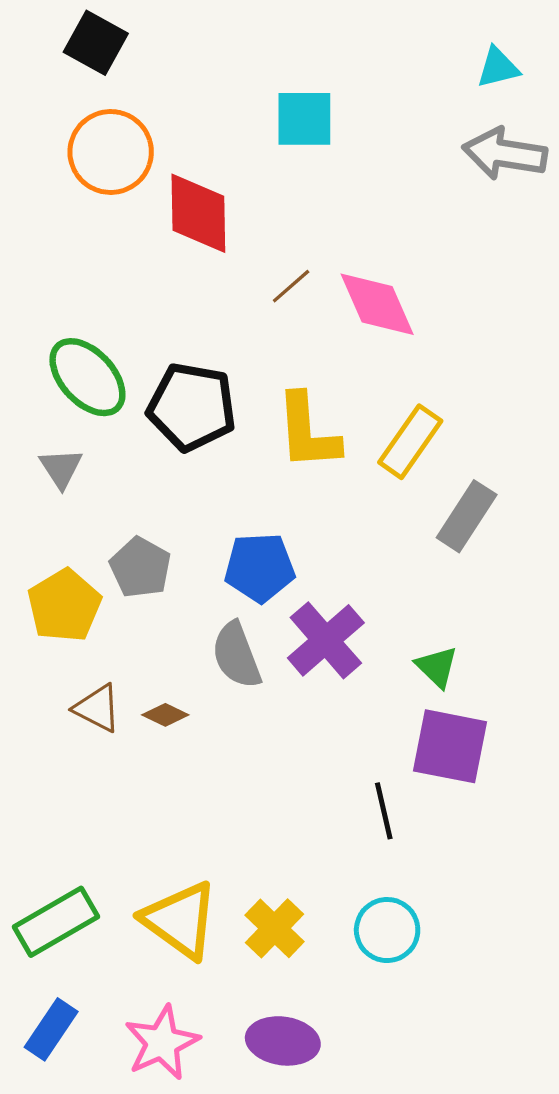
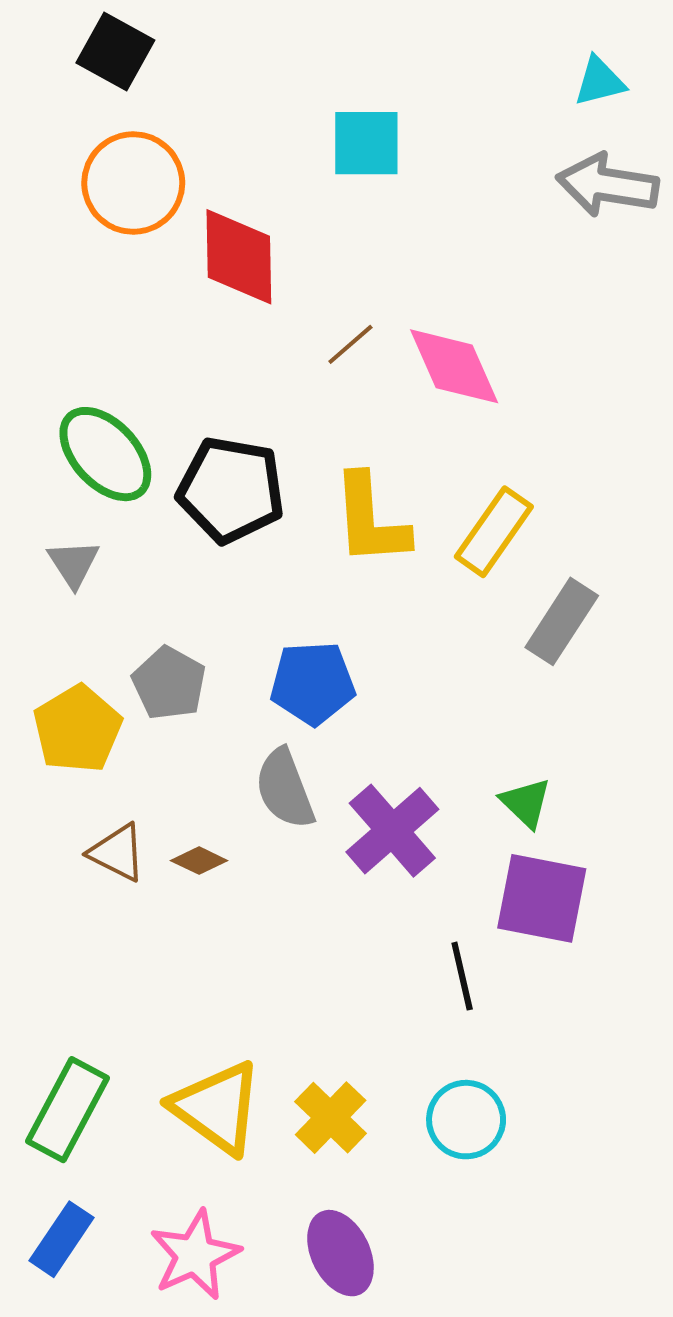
purple cross: (326, 640) -> (392, 831), moved
green rectangle: (56, 922) -> (67, 1110), turned -32
purple ellipse: (283, 1041) -> (340, 1253), turned 56

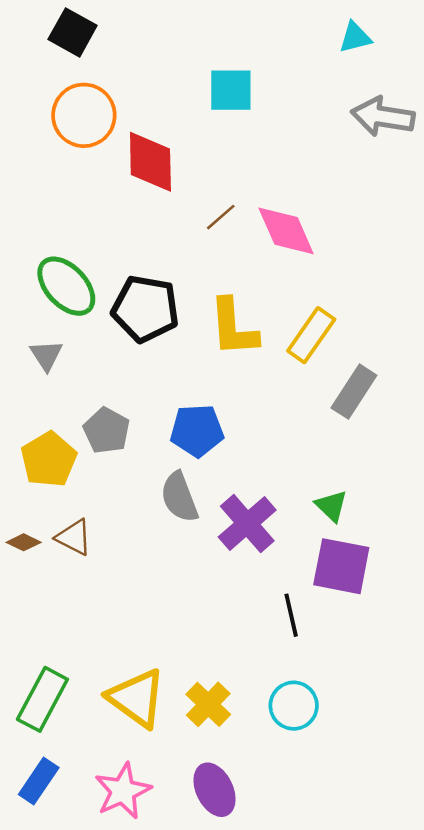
cyan triangle: (600, 81) -> (355, 37), moved
brown diamond: (199, 861) -> (24, 542), moved

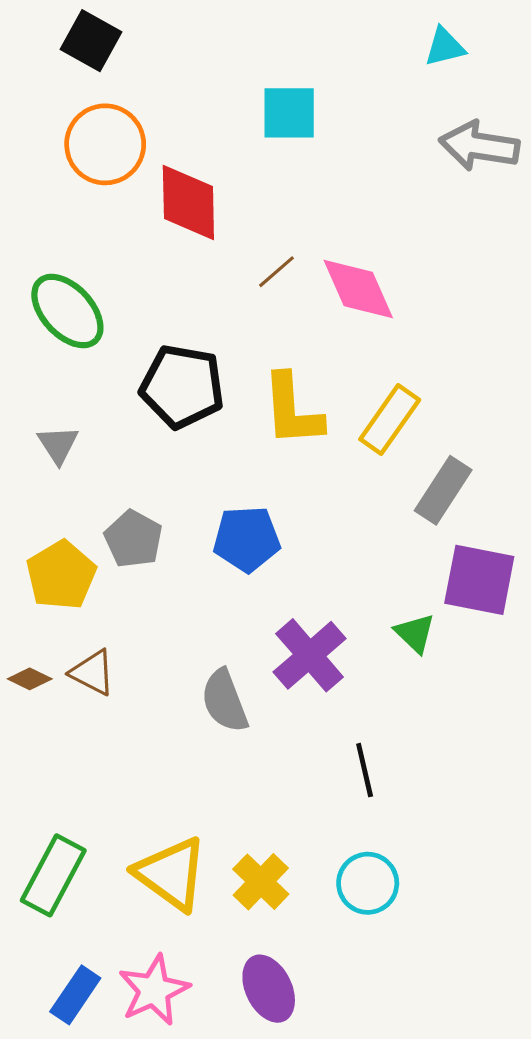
green ellipse: (66, 286) -> (67, 311), moved
gray semicircle: (179, 497) -> (225, 701), moved
purple square: (341, 566) -> (479, 580), moved
blue rectangle: (39, 781) -> (75, 995), moved

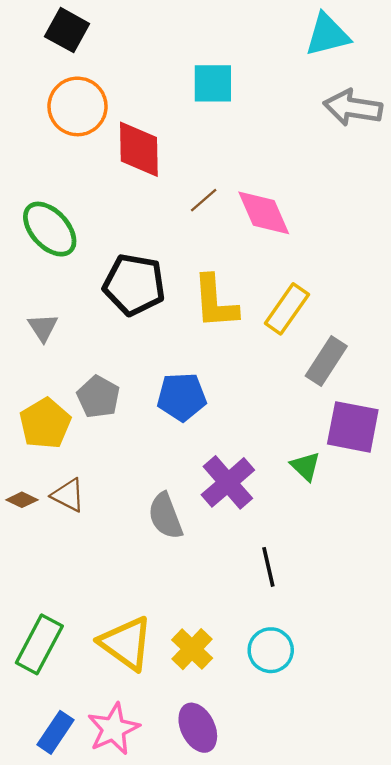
cyan triangle: (445, 47) -> (327, 35), size x1.5

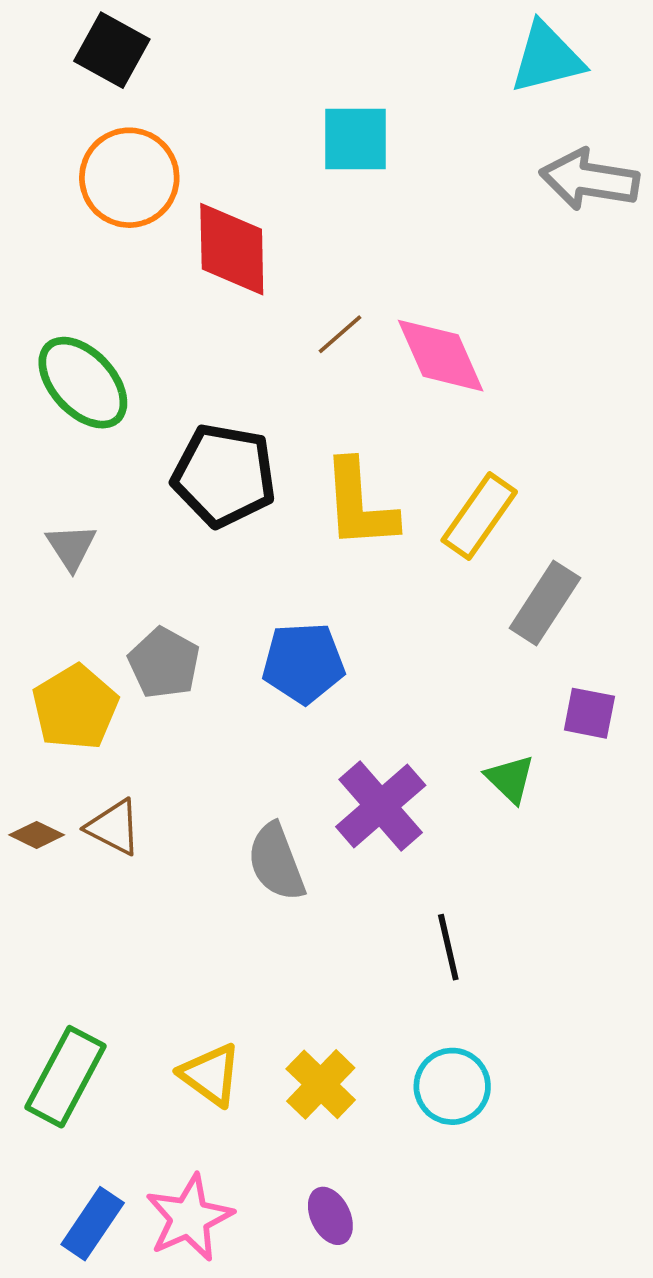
purple square: (353, 427) -> (589, 713), size x0.6
yellow triangle: (126, 643) -> (211, 1075), size x0.7
purple ellipse: (198, 728) -> (330, 1216), size x0.7

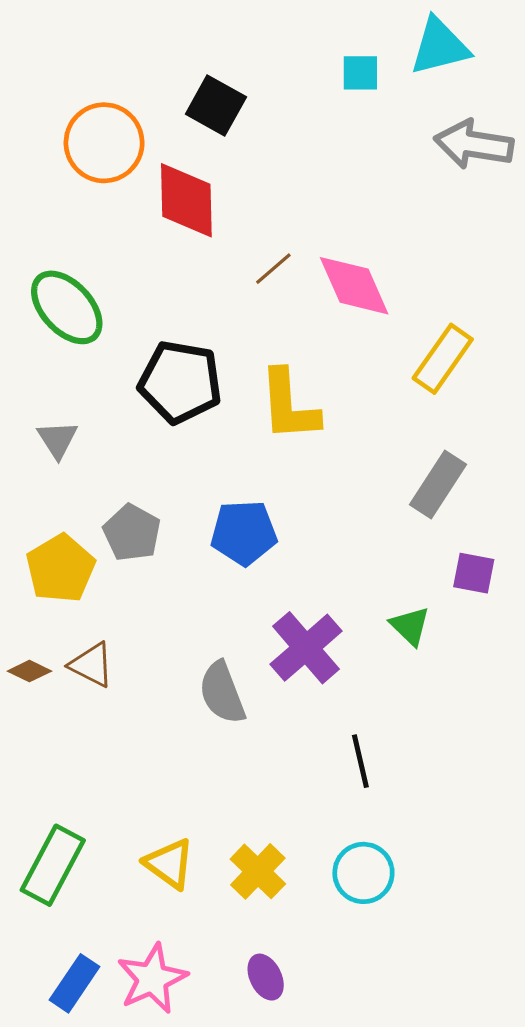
black square: (112, 50) -> (216, 105), moved
cyan square: (355, 139) -> (360, 73), moved, size x0.7
yellow rectangle: (479, 516) -> (443, 359), moved

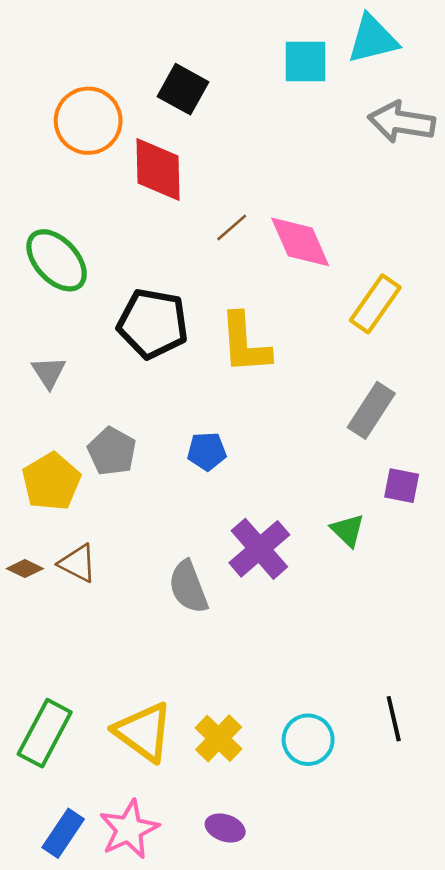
cyan square: (360, 73) -> (305, 61), size x1.4
blue pentagon: (244, 533) -> (207, 451), size x0.7
black line: (360, 761) -> (394, 719), moved
yellow triangle: (169, 864) -> (143, 732), size x1.4
purple ellipse: (266, 977) -> (225, 828), turned -45

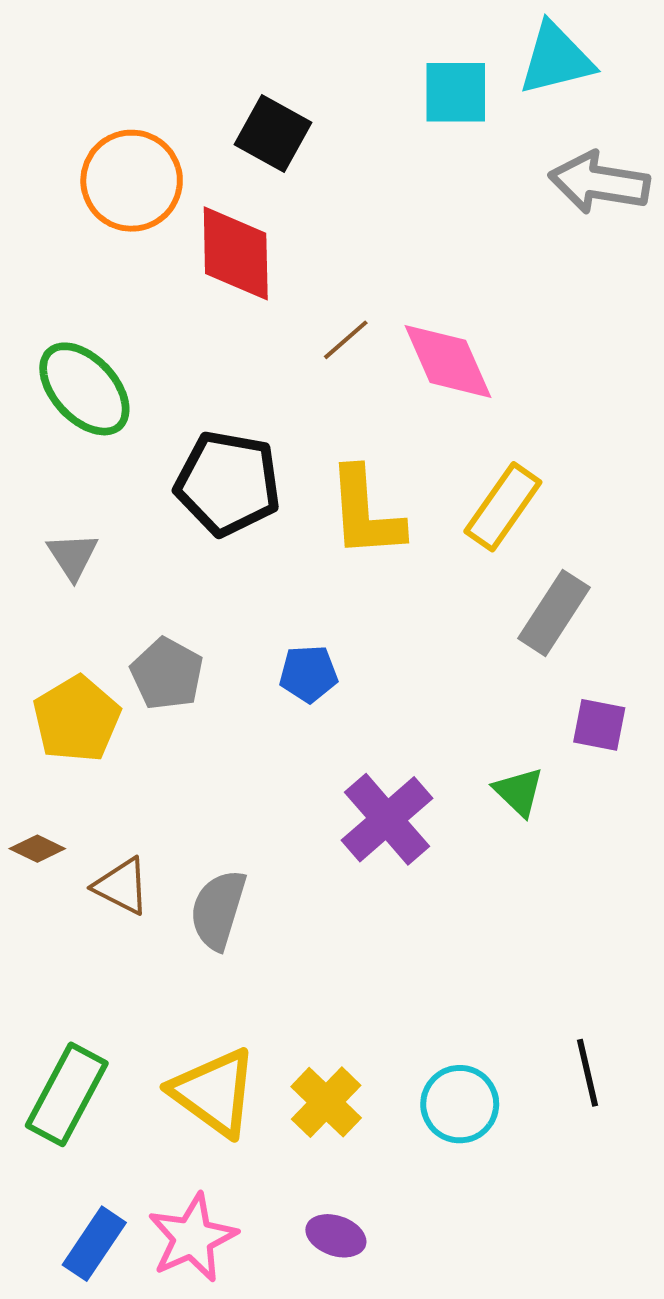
yellow rectangle: (375, 304) -> (503, 507), moved
brown triangle: (78, 563) -> (122, 886), moved
gray semicircle: (188, 587) -> (218, 910), moved, turned 38

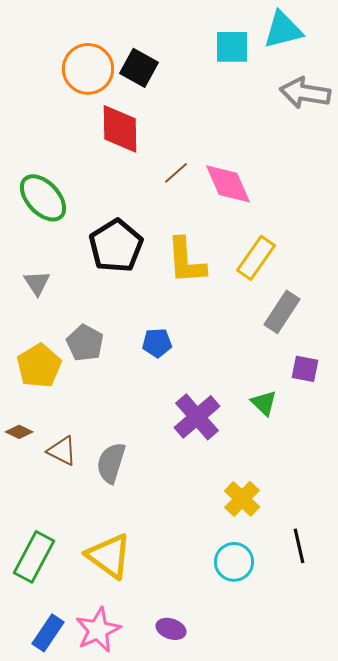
orange circle: (132, 181) -> (88, 69), moved
black pentagon: (228, 483) -> (116, 246), turned 30
yellow cross: (326, 1102) -> (242, 499), moved

